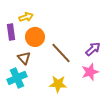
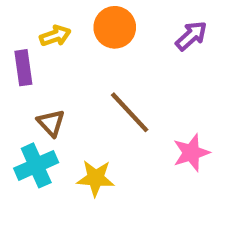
orange circle: (35, 37) -> (115, 27), moved
purple arrow: (93, 49) -> (191, 36), moved
yellow star: (58, 84) -> (96, 178), moved

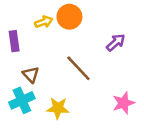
yellow arrow: (55, 36) -> (44, 22), moved
purple arrow: (191, 36) -> (116, 42), moved
pink star: (191, 153) -> (123, 103), moved

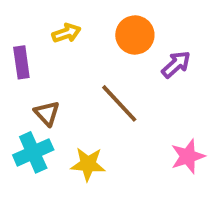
orange circle: (69, 17) -> (135, 35), moved

